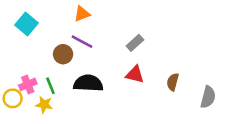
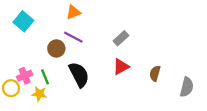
red triangle: (135, 74) -> (121, 67), turned -42
black semicircle: (88, 83) -> (79, 75), turned 60

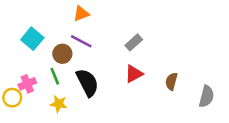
cyan square: (23, 21) -> (32, 39), moved
green line: (45, 77) -> (55, 76), moved
yellow star: (39, 94) -> (59, 104), moved

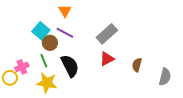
orange triangle: (81, 14) -> (65, 11), turned -40
cyan square: (32, 39) -> (41, 31), moved
gray rectangle: (134, 42) -> (107, 34), size x1.5
yellow star: (59, 104) -> (47, 83), size x1.5

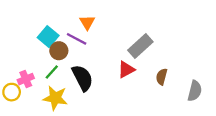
orange triangle: (65, 11) -> (87, 22), moved
gray rectangle: (107, 34) -> (140, 46), moved
green line: (44, 61) -> (52, 72), turned 64

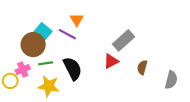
brown circle: (59, 51) -> (33, 45), moved, size x1.5
green line: (52, 72) -> (46, 63), turned 40

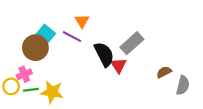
red triangle: (111, 61) -> (119, 65), turned -35
green line: (46, 63) -> (31, 90), moved
brown semicircle: (142, 67) -> (164, 72), moved, turned 48
black semicircle: (73, 68) -> (104, 54), moved

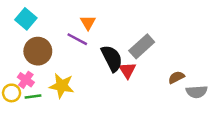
cyan square: (45, 34) -> (26, 19), moved
pink cross: (24, 74) -> (26, 80), turned -32
gray semicircle: (183, 85) -> (197, 92), turned 72
yellow star: (52, 92) -> (62, 86), moved

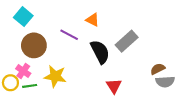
orange triangle: (88, 22) -> (93, 20), moved, turned -32
red triangle: (127, 70) -> (114, 86), moved
gray semicircle: (197, 92) -> (165, 82), moved

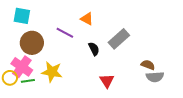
cyan square: (23, 17) -> (22, 16), turned -30
black semicircle: (100, 52) -> (94, 49), size x0.6
brown semicircle: (158, 69) -> (148, 65), turned 48
pink cross: (23, 71) -> (22, 67), size x1.5

